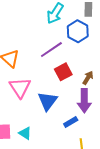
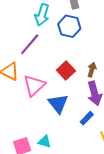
purple line: (51, 50) -> (30, 44), moved
pink triangle: (20, 88) -> (34, 85), moved, turned 35

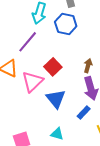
red square: (66, 70) -> (53, 67), moved
cyan triangle: (45, 142) -> (57, 134), moved

